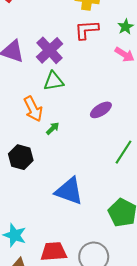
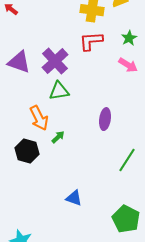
purple ellipse: (101, 110) -> (105, 119), turned -50
black hexagon: (21, 157) -> (27, 151), moved
blue triangle: (69, 191) -> (74, 198), size x0.6

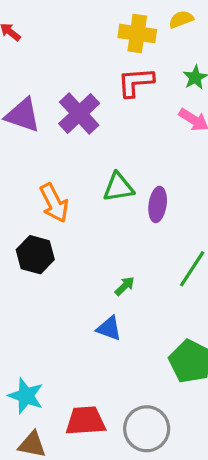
green triangle: (59, 91) -> (118, 187), moved
green arrow: (58, 137) -> (125, 286), moved

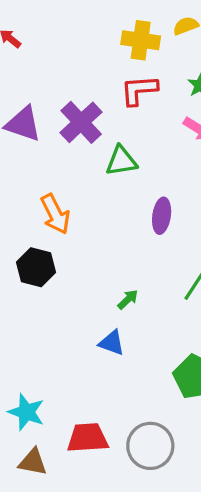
green triangle: (118, 187) -> (121, 161), moved

